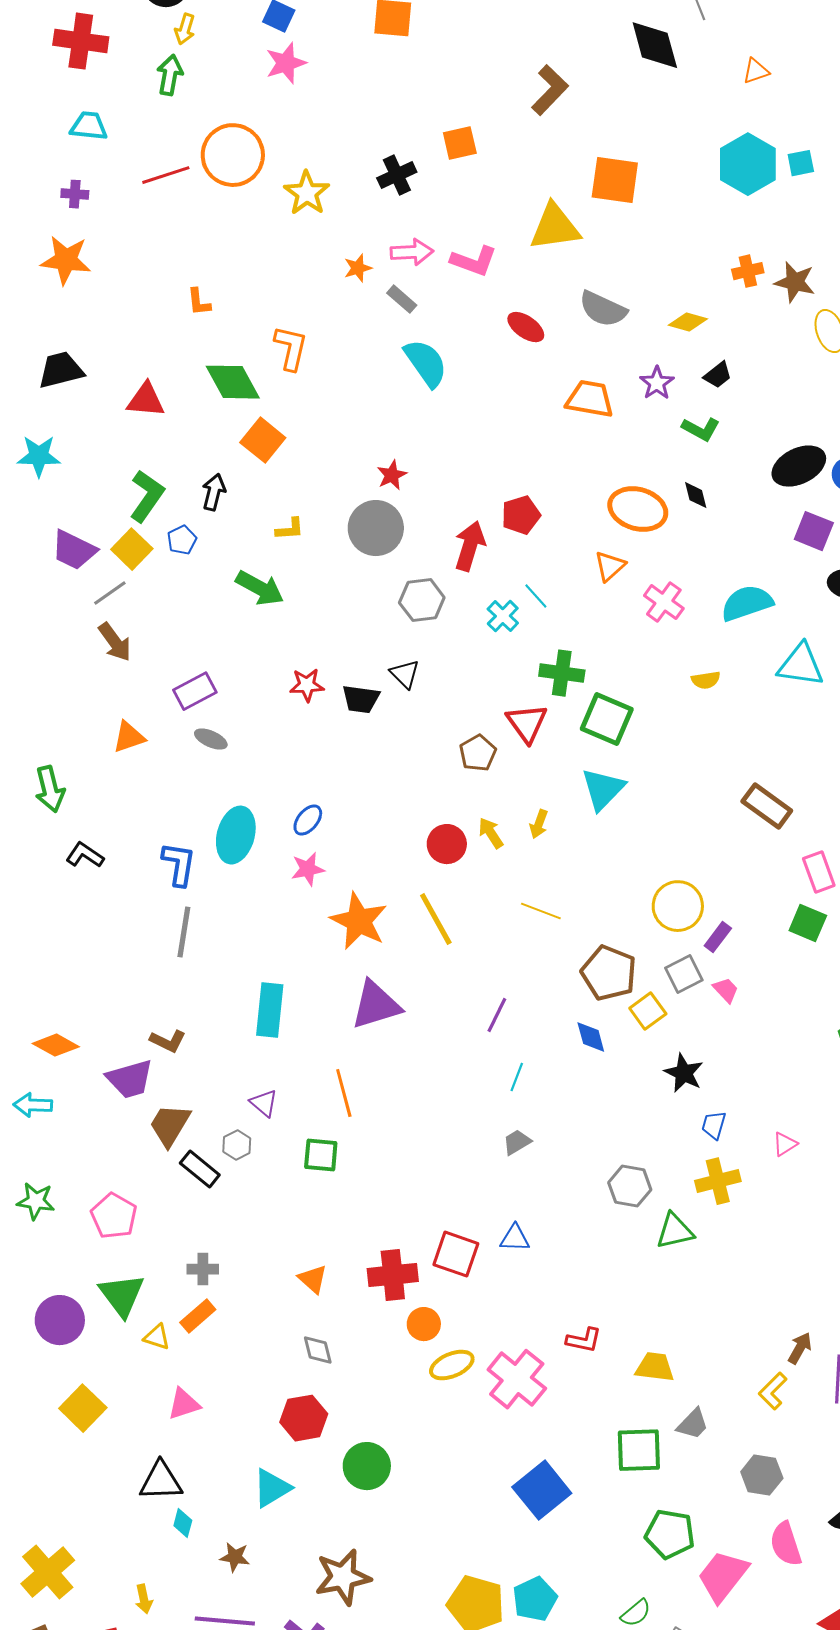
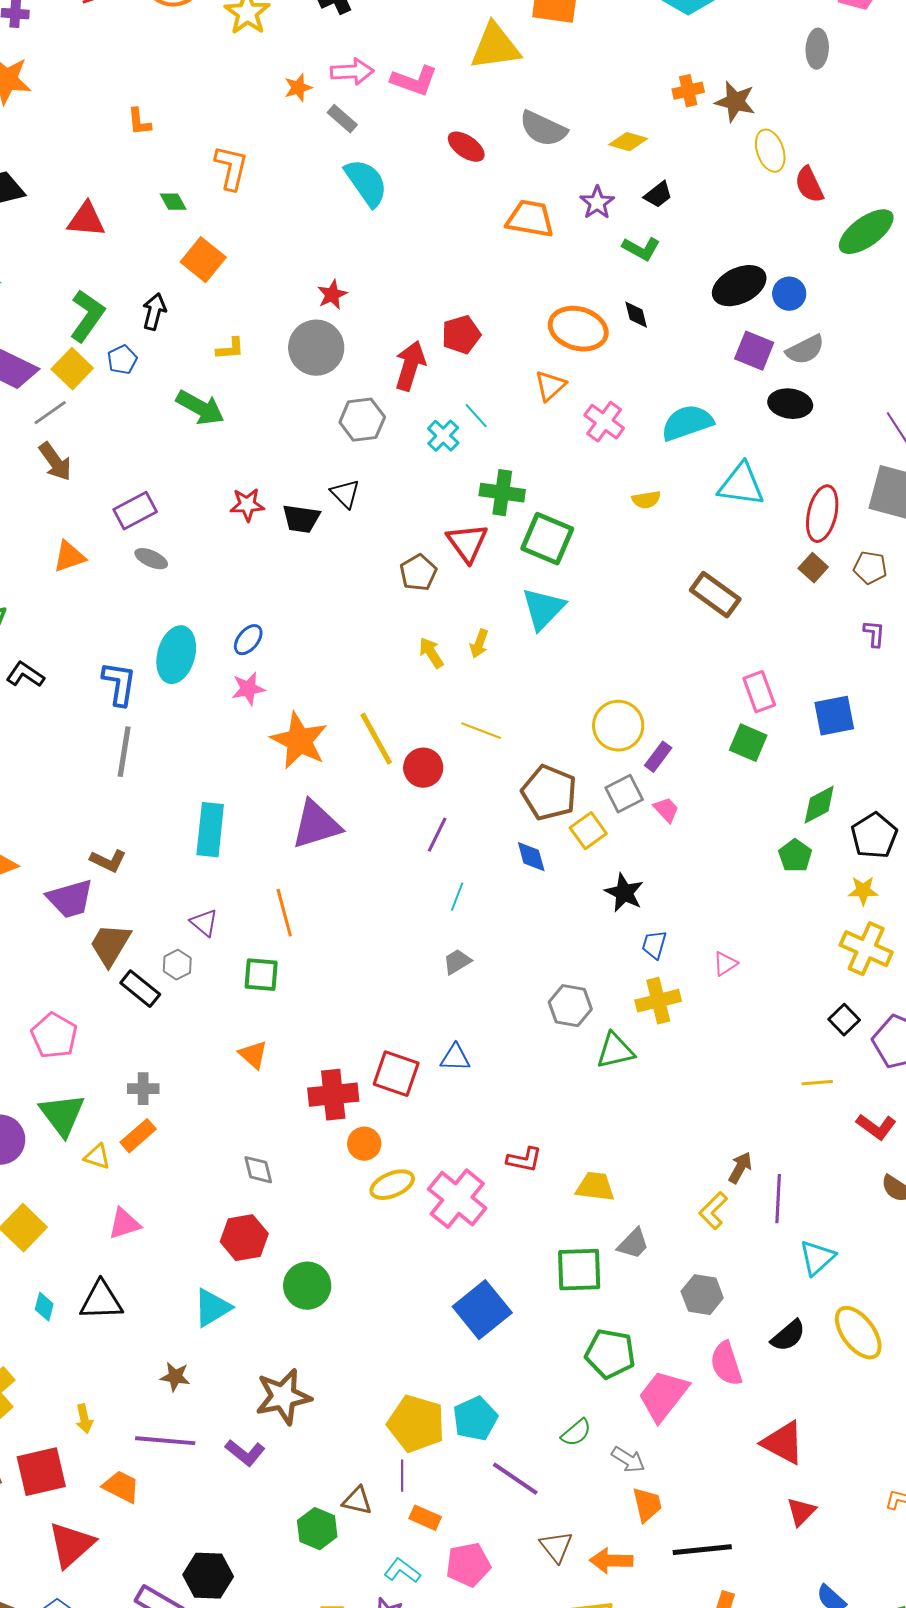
green diamond: (233, 382) -> (173, 202), size x0.5
brown rectangle: (767, 806) -> (715, 595), moved
red circle: (447, 844) -> (423, 768), moved
orange triangle: (313, 1279) -> (253, 1055), moved
cyan diamond: (183, 1523) -> (44, 1307), moved

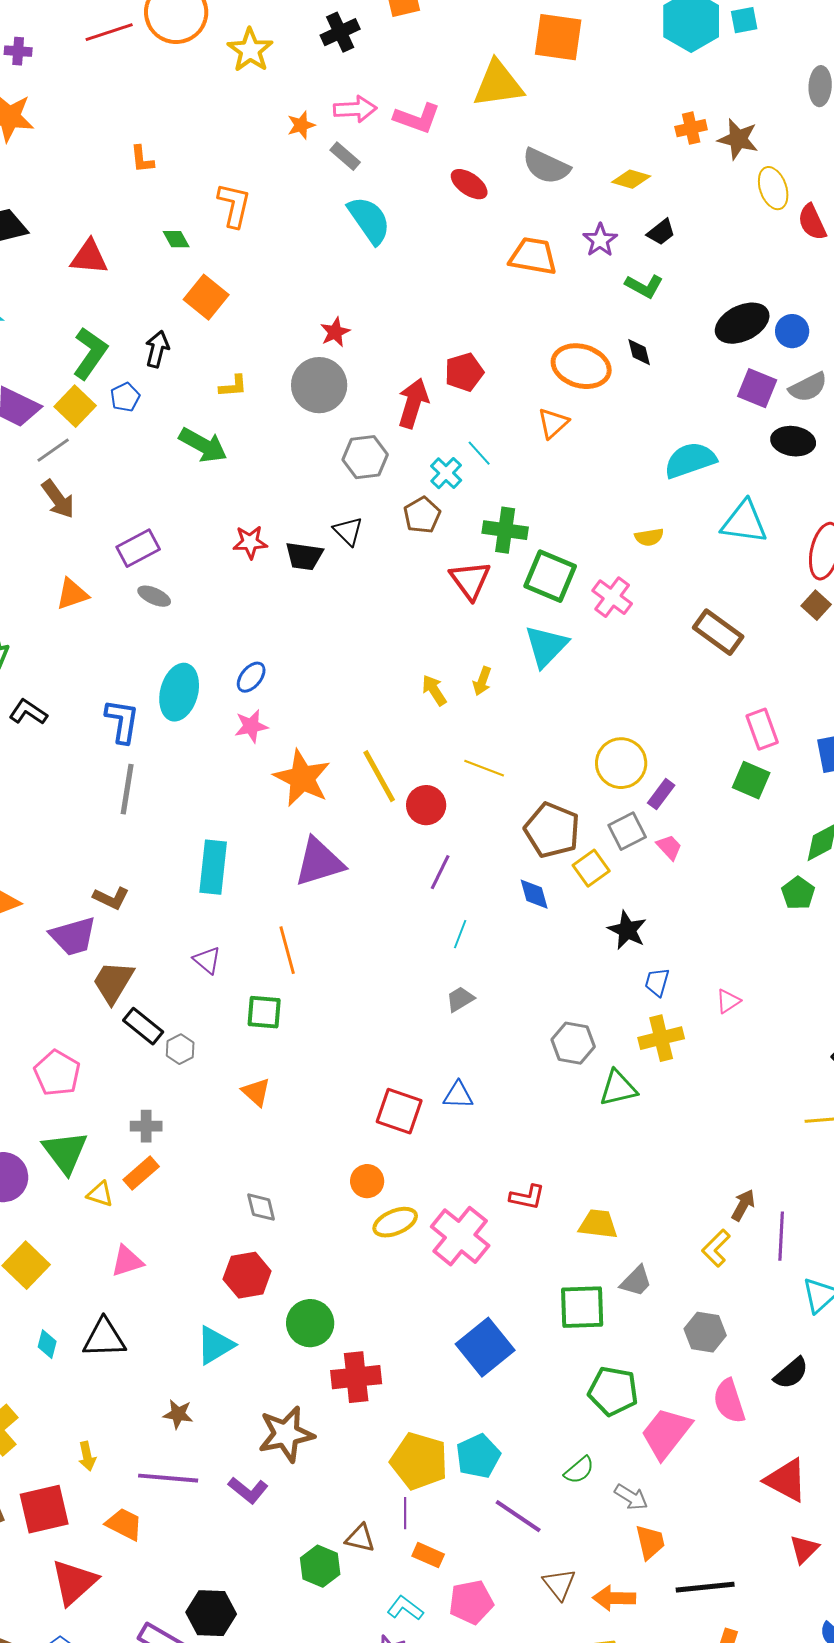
pink cross: (604, 422) -> (612, 597), moved
brown pentagon: (418, 573) -> (422, 515), moved
gray hexagon: (177, 965) -> (180, 1049), moved
red cross: (333, 1095) -> (356, 1377), moved

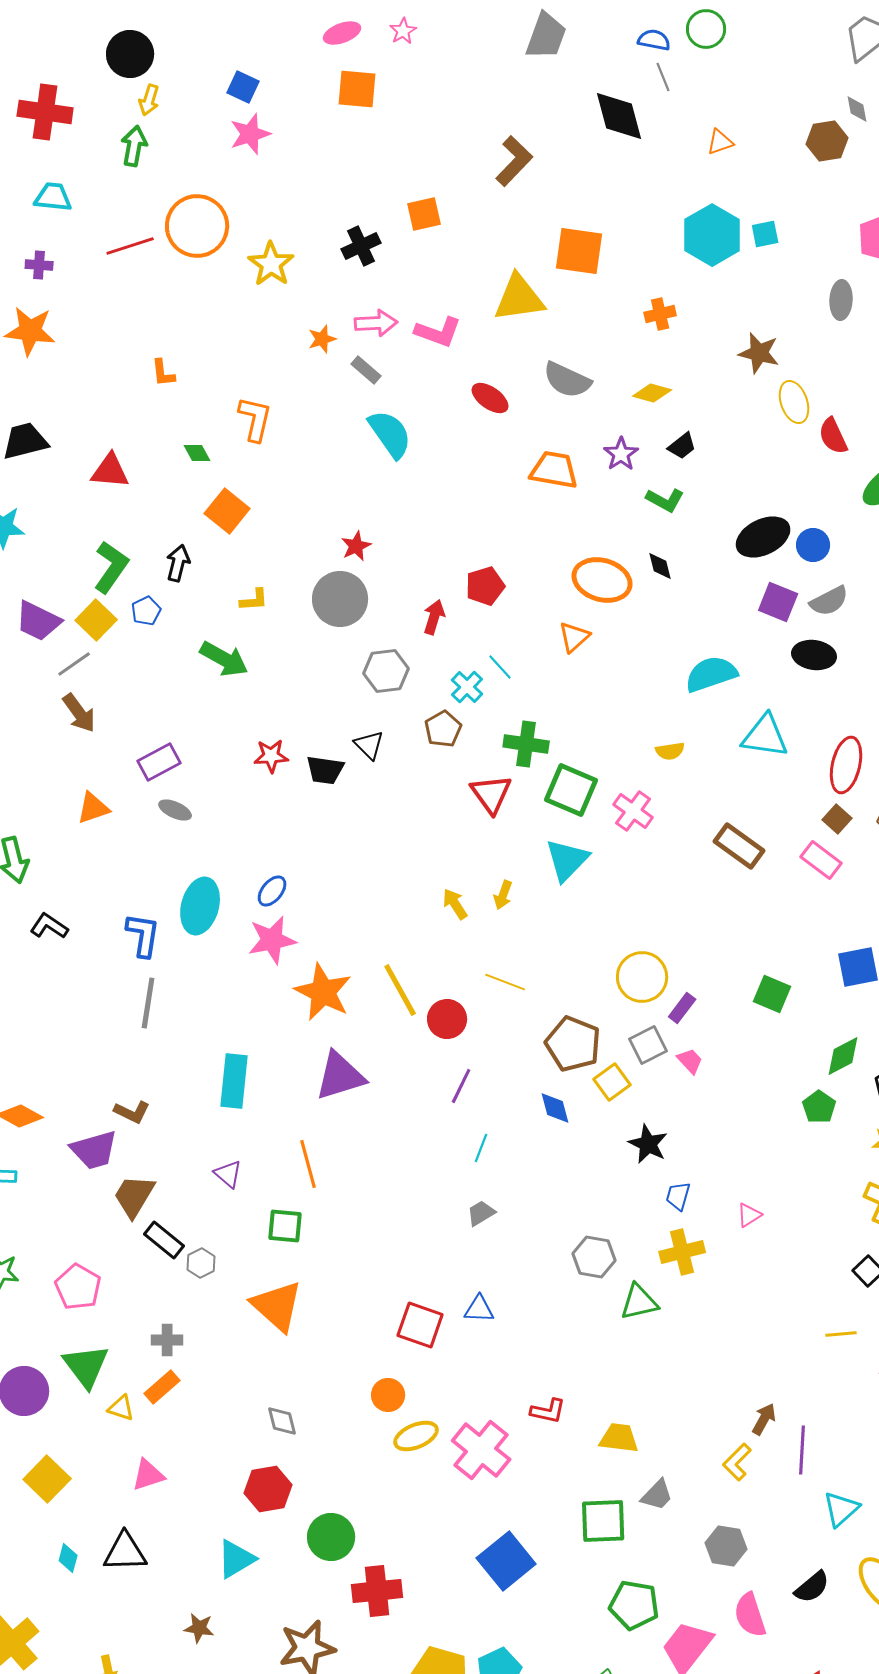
orange cross: (691, 128) -> (660, 314), moved
red arrow: (413, 403) -> (434, 617), size x0.7
pink star: (251, 726) -> (272, 940), size x1.4
pink rectangle: (762, 729) -> (821, 860), moved, turned -33
orange triangle: (256, 1092) -> (277, 1306), size x1.8

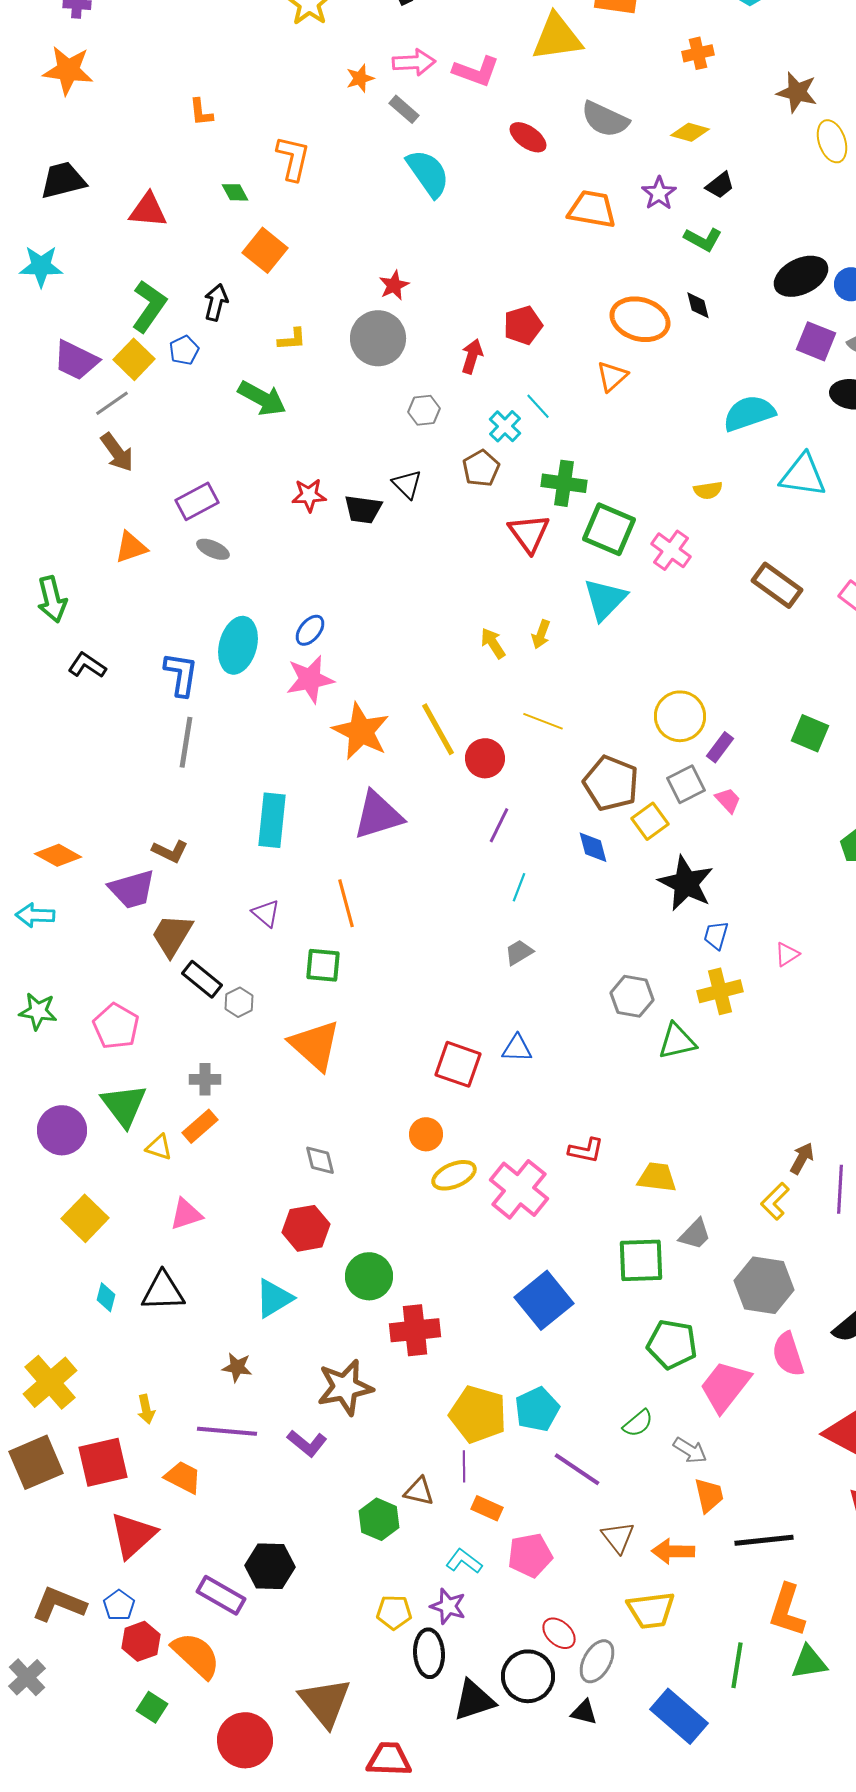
gray hexagon: (386, 671) -> (424, 410), size x0.7
black star: (648, 1144) -> (686, 883), size x1.4
gray hexagon: (726, 1546) -> (764, 1285), size x1.4

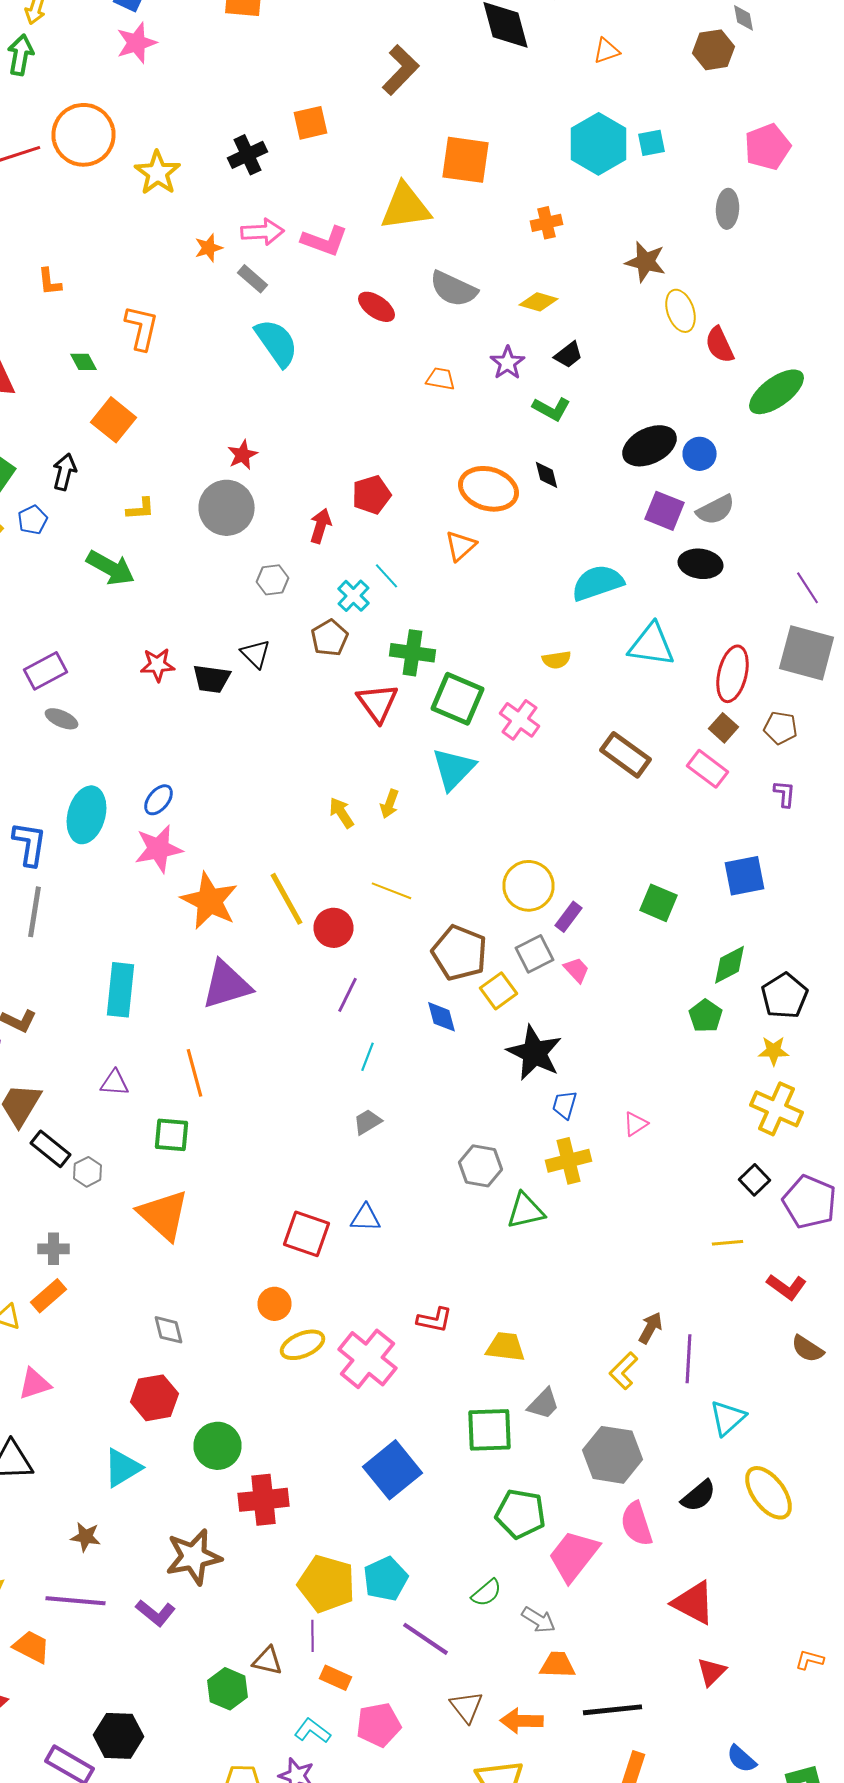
orange trapezoid: (592, 209) -> (440, 379), size x0.6
purple triangle: (266, 913) -> (114, 1083), turned -36
orange trapezoid: (709, 1495) -> (558, 1665), turned -75

